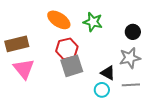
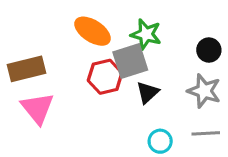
gray star: (130, 58) -> (204, 91), turned 30
gray square: (72, 66) -> (130, 61), moved
black triangle: (108, 73) -> (148, 92), moved, turned 49

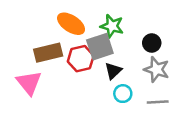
black circle: (209, 50) -> (152, 43), moved
brown rectangle: (26, 69) -> (48, 53), moved
cyan circle: (160, 141) -> (123, 94), moved

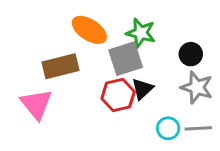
red hexagon: (81, 59) -> (118, 95), moved
cyan circle: (123, 94) -> (168, 128), moved

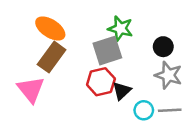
orange ellipse: (89, 30) -> (50, 28), moved
brown rectangle: (61, 66) -> (52, 57), turned -40
black triangle: (142, 89) -> (122, 91), moved

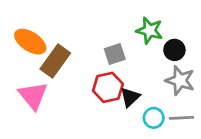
orange ellipse: (50, 28) -> (30, 42), moved
green star: (120, 28) -> (149, 31), moved
gray square: (107, 51) -> (115, 54), size x0.7

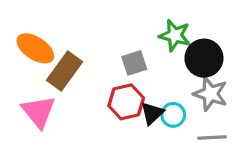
black circle: (174, 50) -> (204, 58), size x1.5
cyan circle: (154, 118) -> (173, 115), moved

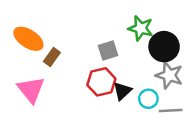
brown rectangle: (65, 71) -> (52, 57), size x0.6
cyan circle: (173, 115) -> (148, 99), moved

